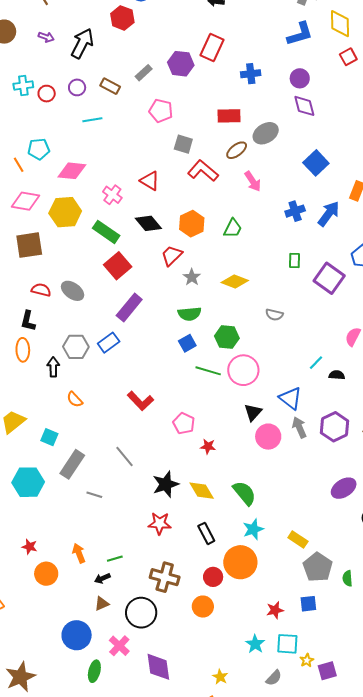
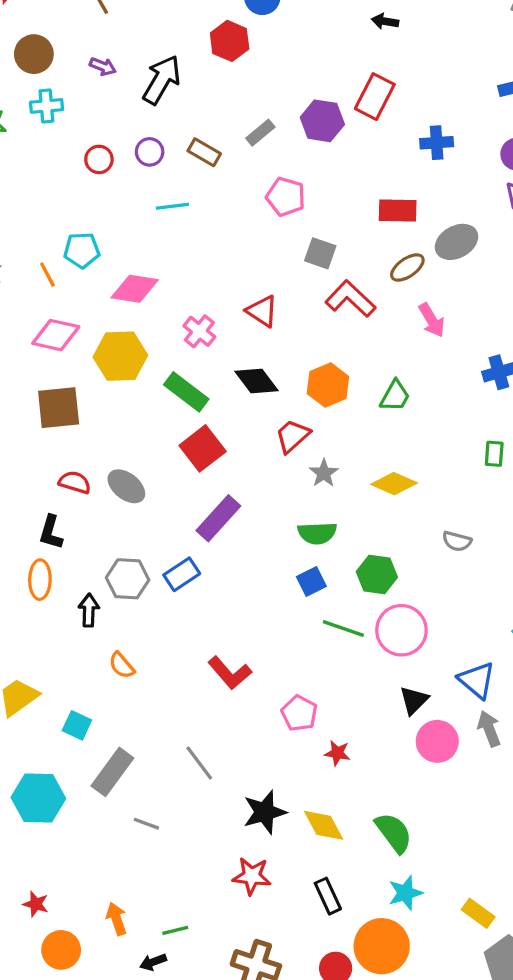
cyan cross: (23, 85) -> (46, 106), moved

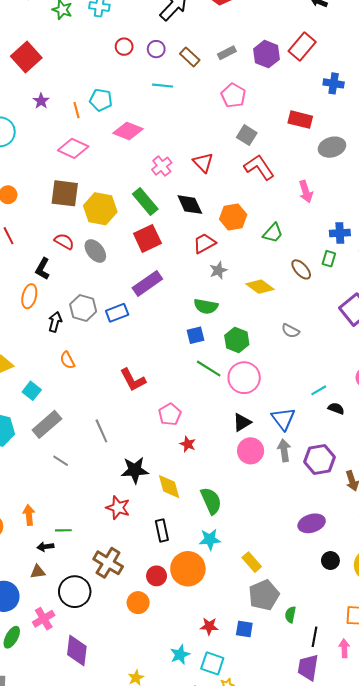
brown ellipse: (407, 268) -> (301, 269), moved, turned 70
yellow hexagon: (120, 356) -> (100, 209), moved
green rectangle: (494, 454) -> (329, 259), moved

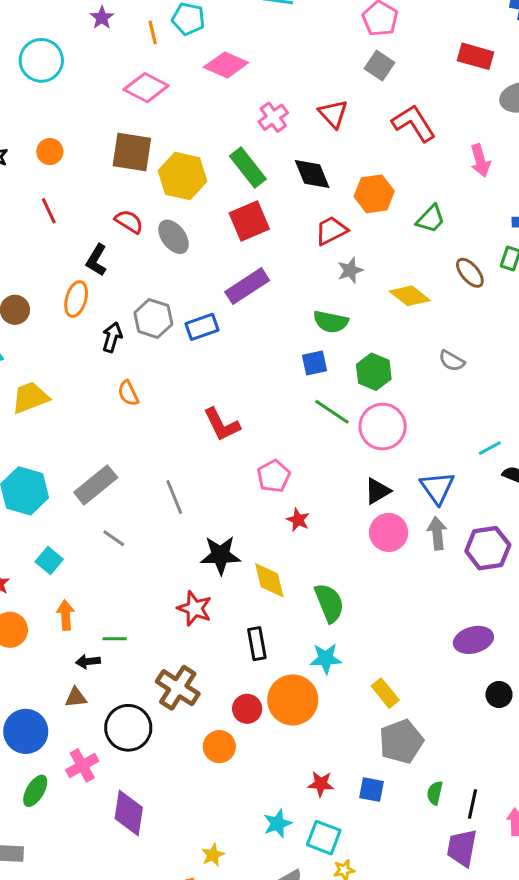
gray square: (247, 135) -> (380, 66), moved
cyan square: (32, 391) -> (49, 561), moved
green semicircle: (290, 615) -> (435, 793), moved

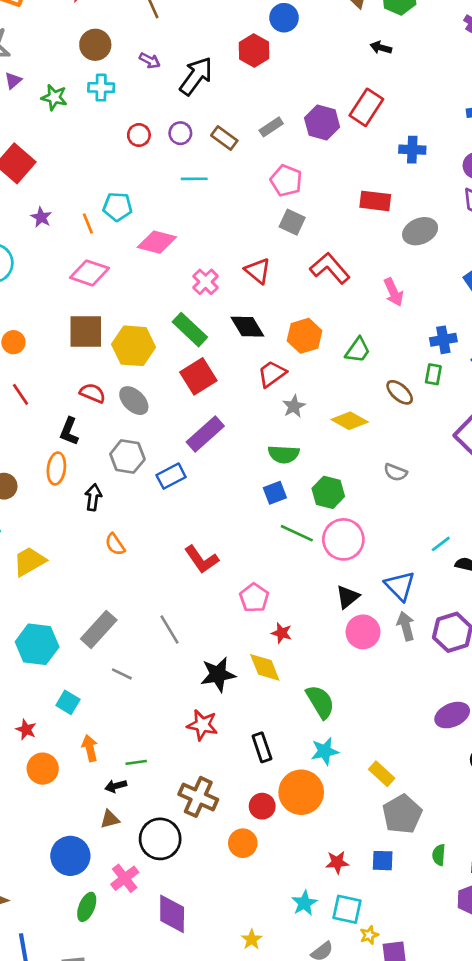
gray hexagon: (153, 318) -> (127, 457), moved
yellow diamond: (269, 580) -> (265, 667), moved

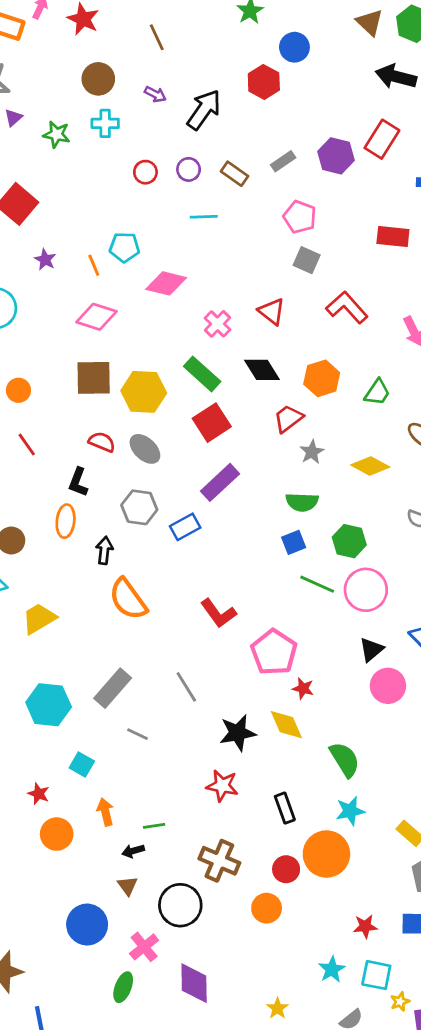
black arrow: (381, 48) -> (396, 77), size x1.8
orange semicircle: (115, 544) -> (128, 599), size x1.8
pink pentagon: (254, 598) -> (274, 652), size x1.5
brown triangle: (110, 819) -> (127, 886), turned -50
green ellipse: (87, 907) -> (123, 987), moved

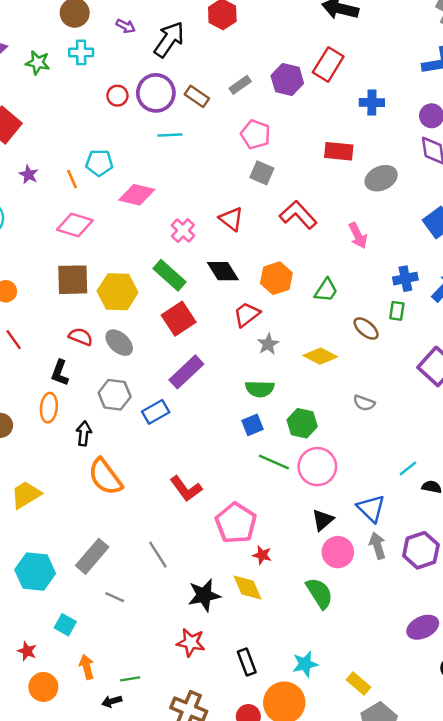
purple circle: (189, 169) -> (156, 93), size x1.8
green semicircle: (345, 759) -> (319, 593), moved

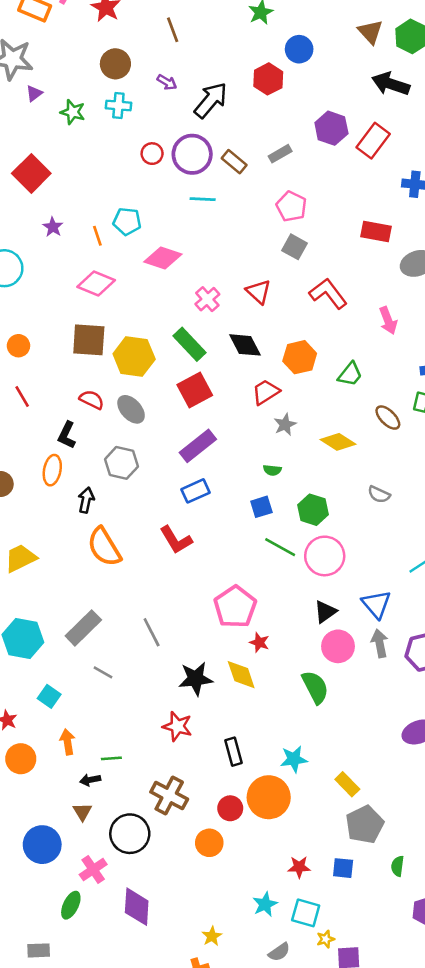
purple hexagon: (287, 80) -> (331, 128), moved
green semicircle: (260, 389) -> (272, 470), size x0.6
blue rectangle: (156, 412) -> (195, 491), moved
red L-shape: (186, 489) -> (176, 540), moved

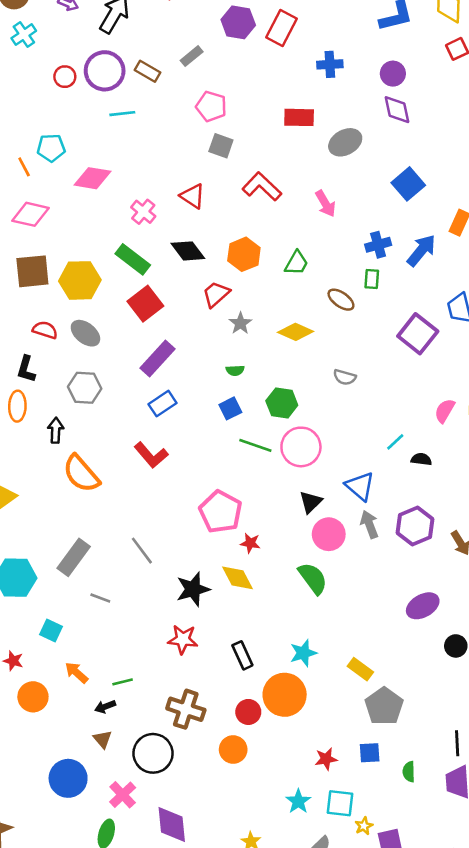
cyan cross: (118, 105) -> (24, 35), turned -30
orange arrow: (67, 742) -> (76, 673), turned -30
green semicircle: (398, 866) -> (409, 772), moved

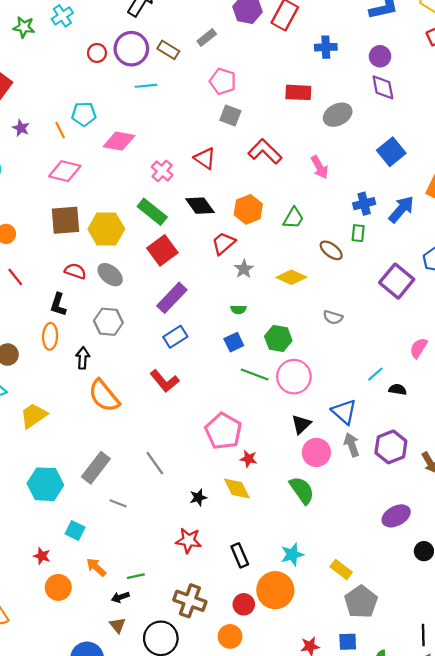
black star: (193, 589) -> (198, 497), size x0.6

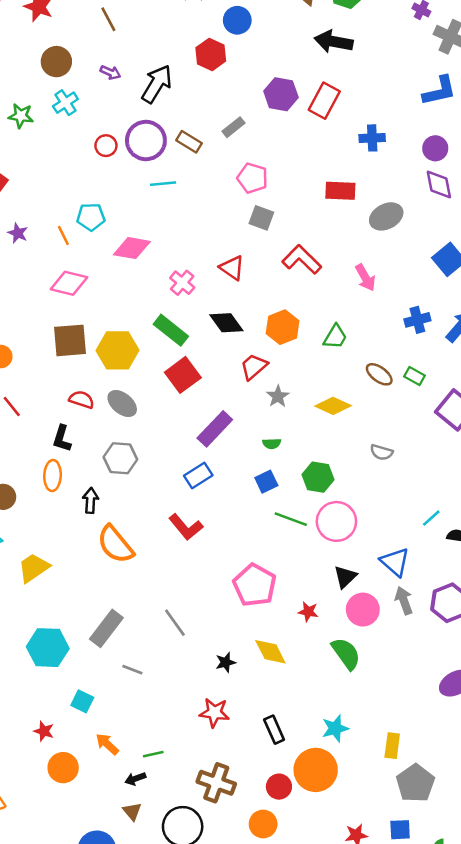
green rectangle: (358, 233) -> (414, 376), moved, turned -66
purple rectangle: (172, 298) -> (215, 429), moved
red star: (249, 459) -> (308, 612), moved
yellow rectangle: (341, 569) -> (392, 746), turned 60

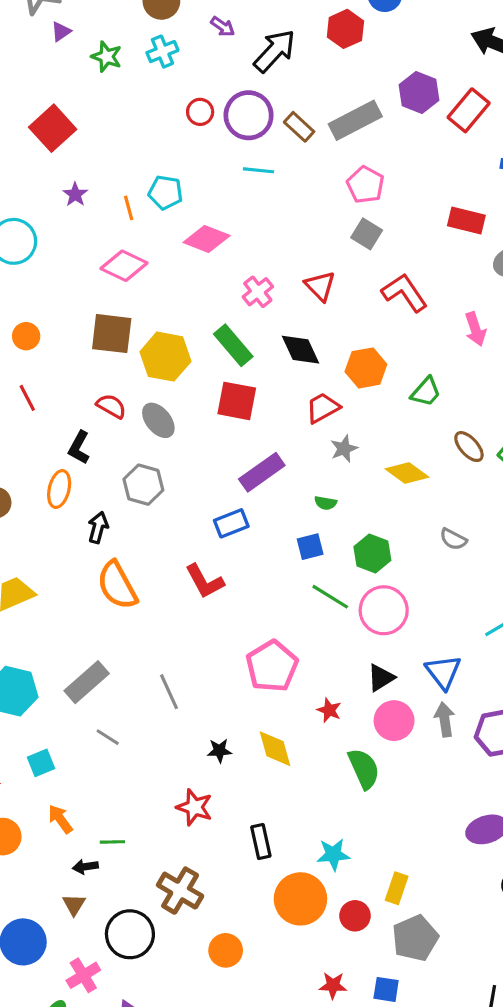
gray rectangle: (234, 127) -> (355, 120), size x1.8
red square: (183, 375) -> (237, 401), turned 36
cyan square: (82, 701) -> (41, 763), turned 30
red circle: (279, 787) -> (355, 916), moved

